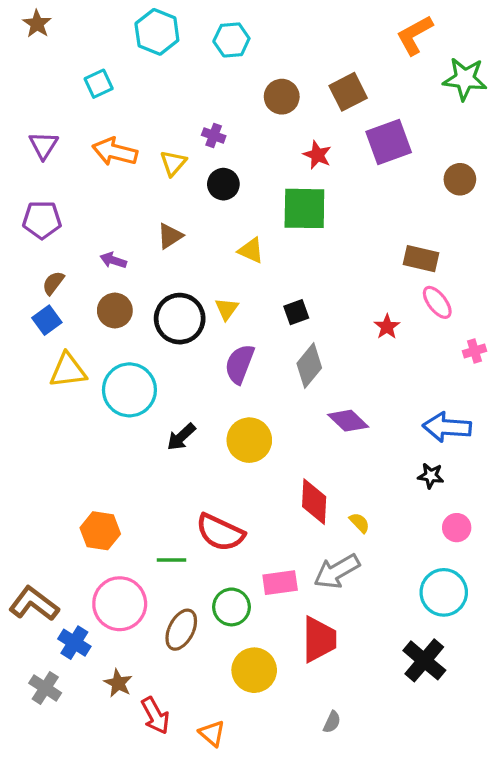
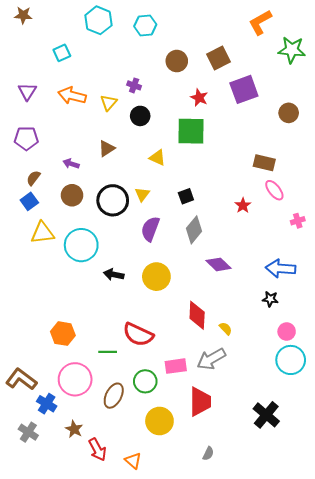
brown star: (37, 24) -> (23, 15), turned -30
black arrow: (181, 437) -> (114, 275), turned 54
cyan circle: (444, 592) -> (291, 360), moved

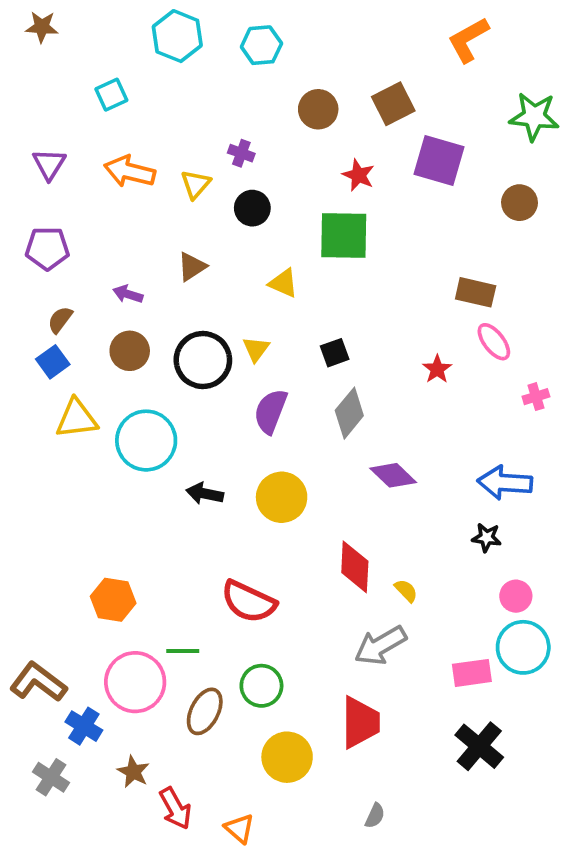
green star: (292, 50) -> (534, 117), moved
purple square: (244, 89) -> (439, 161), turned 36
green line: (108, 352) -> (183, 651), moved
pink rectangle: (176, 366) -> (472, 673), moved

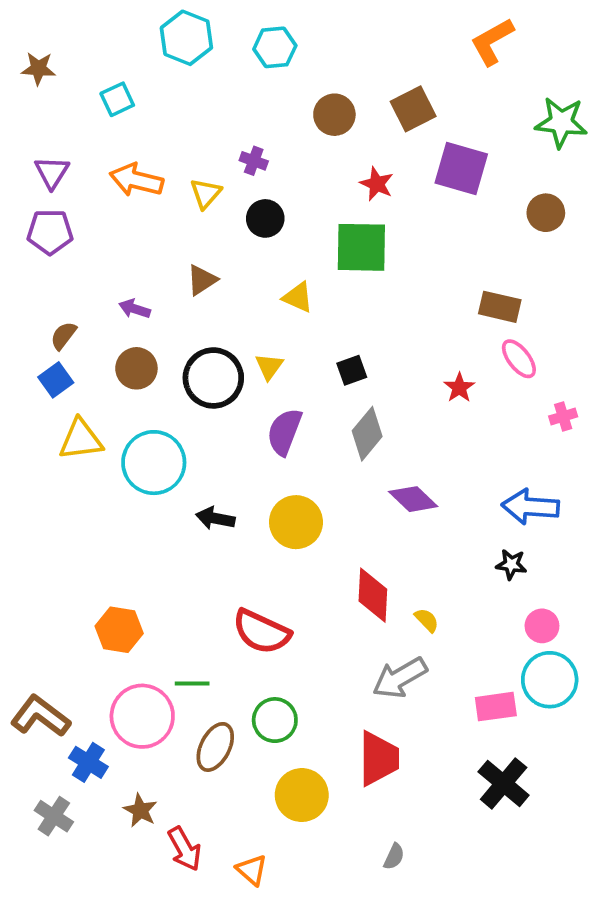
brown star: (42, 27) -> (38, 69), moved
purple pentagon: (47, 248) -> (50, 232), moved

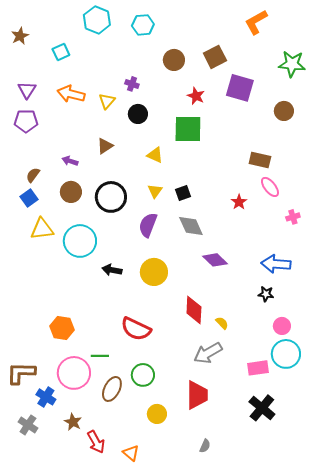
brown star: (38, 69) -> (20, 36), turned -30
yellow triangle: (269, 366) -> (155, 191), moved
gray diamond: (367, 434) -> (191, 226), turned -64
brown L-shape: (40, 716) -> (21, 373), turned -36
yellow circle: (302, 795) -> (157, 414), size x0.7

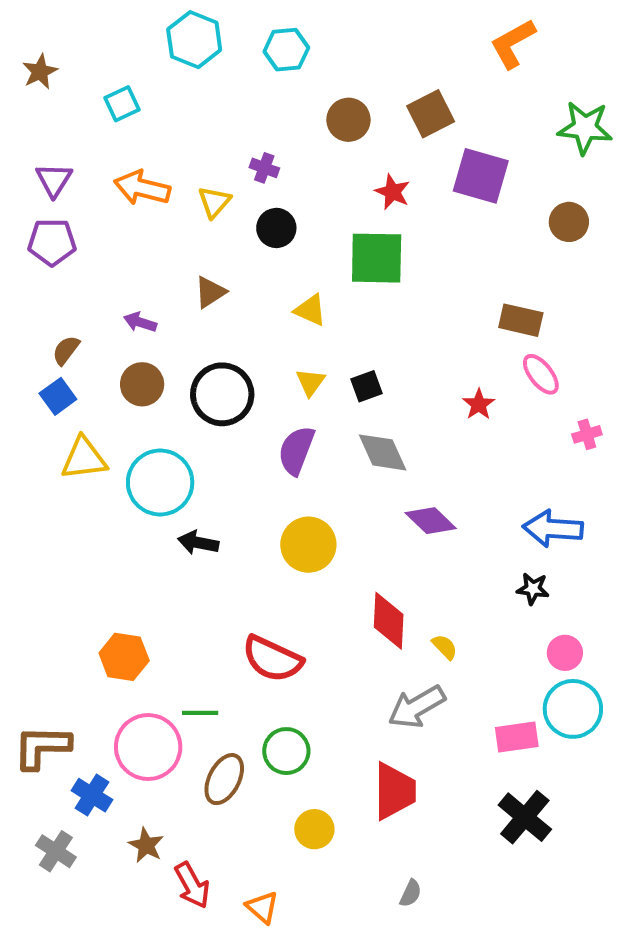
black arrow: (112, 270) -> (198, 543), moved

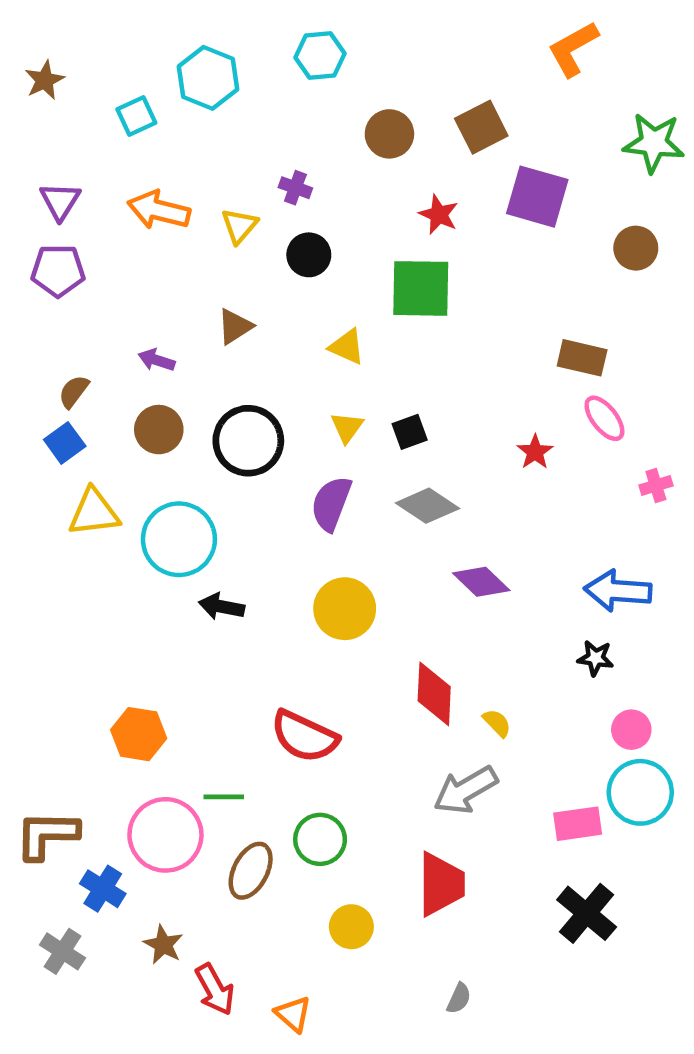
cyan hexagon: (194, 40) -> (208, 78), moved
gray diamond: (383, 452) -> (428, 506), turned -32

